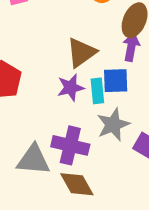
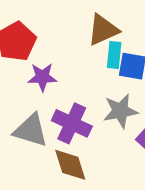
purple star: (71, 88) -> (42, 77), moved
cyan rectangle: (97, 91) -> (114, 55), moved

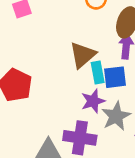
purple star: (42, 77) -> (93, 101), moved

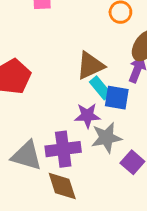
cyan rectangle: (98, 73) -> (100, 88), turned -45
purple cross: (80, 138) -> (63, 149), turned -32

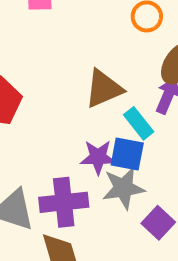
cyan rectangle: (100, 88) -> (139, 123), moved
blue square: (117, 98) -> (127, 154), moved

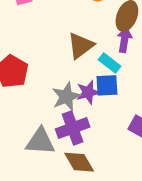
gray star: (123, 188) -> (66, 97), moved

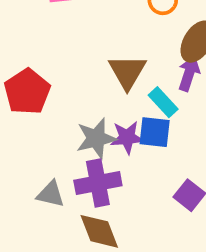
brown triangle: (81, 46) -> (127, 72), turned -32
gray triangle: (40, 141) -> (51, 194), size x0.7

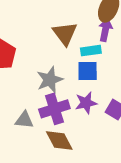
cyan rectangle: (163, 102) -> (91, 51), turned -48
purple star: (127, 137) -> (86, 103), moved

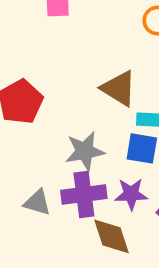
brown triangle: (65, 34) -> (119, 88), turned -32
brown diamond: (59, 141) -> (112, 236), moved

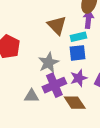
brown triangle: (119, 88) -> (57, 25), turned 30

